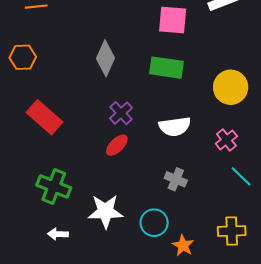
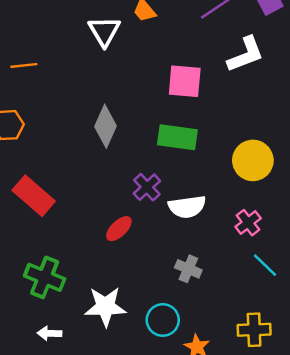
purple cross: (121, 113) -> (147, 187), moved

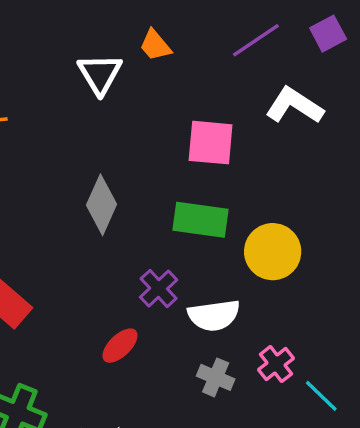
white L-shape: (246, 54) -> (294, 106), turned -126
yellow circle: (253, 160) -> (273, 252), moved
pink cross: (248, 223) -> (276, 364), moved
gray cross: (188, 269) -> (216, 377), moved

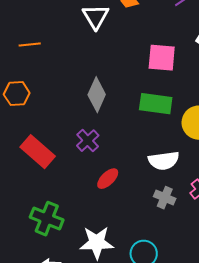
purple cross: (159, 289) -> (88, 141), moved

